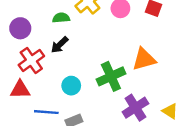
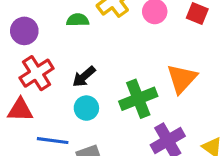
black arrow: (60, 45) -> (84, 77), moved
orange triangle: (144, 59) -> (182, 79), turned -35

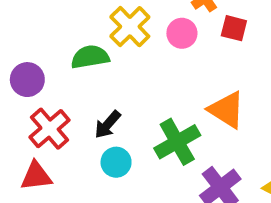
green semicircle: (78, 20) -> (90, 57), size x1.4
orange triangle: (182, 79) -> (226, 110), turned -32

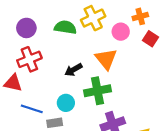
orange triangle: (226, 110) -> (106, 59), moved
black arrow: (108, 124) -> (73, 70), moved
cyan circle: (116, 162) -> (66, 103), moved

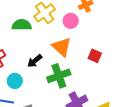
red square: (150, 39) -> (95, 56), moved
cyan circle: (66, 103) -> (15, 81), moved

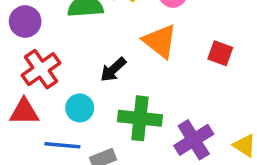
green cross: (59, 76) -> (140, 118), moved, turned 30

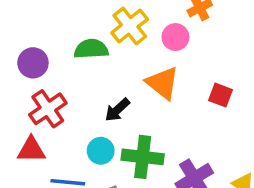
cyan circle: (80, 108) -> (101, 151), moved

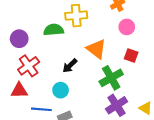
yellow cross: (130, 26) -> (76, 16), turned 35
pink circle: (175, 37) -> (127, 27), moved
green cross: (143, 157) -> (111, 78), moved, turned -35

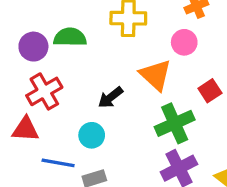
pink circle: (127, 27) -> (184, 42), moved
green semicircle: (54, 30) -> (70, 37), moved
red square: (131, 56) -> (210, 91), turned 32

